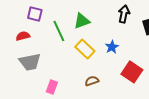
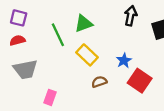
purple square: (35, 14) -> (19, 18), moved
blue star: (112, 47) -> (124, 60), moved
brown semicircle: (92, 81) -> (99, 82), moved

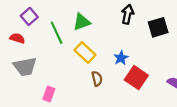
purple square: (19, 18) -> (29, 16), moved, turned 35
red semicircle: (17, 40) -> (17, 38), turned 32
brown semicircle: (99, 82) -> (97, 79), turned 96

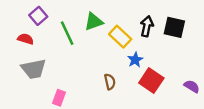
black arrow: (128, 14) -> (147, 26), moved
black square: (158, 27) -> (174, 27), turned 30
yellow rectangle: (85, 52) -> (120, 37), moved

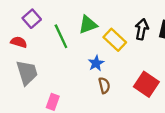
blue star: (135, 60) -> (96, 63), moved
gray trapezoid: (34, 69) -> (27, 73), turned -96

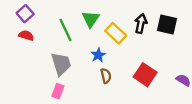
purple square: (32, 19) -> (25, 14), moved
green triangle: (88, 25) -> (91, 19), turned -36
gray trapezoid: (27, 73) -> (61, 64), moved

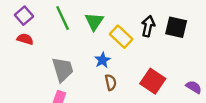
green line: (65, 30) -> (63, 18), moved

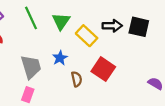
black arrow: (148, 26) -> (112, 26), turned 78
blue star: (102, 60) -> (60, 58), moved
red square: (153, 81) -> (103, 69), moved

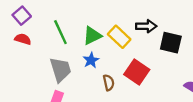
green line: (31, 18) -> (60, 32), moved
green triangle: (61, 21) -> (92, 36), moved, turned 30
black square: (139, 27) -> (171, 43), moved

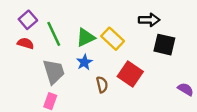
purple square: (22, 16) -> (28, 20), moved
black arrow: (146, 26) -> (149, 20), moved
red semicircle: (23, 39) -> (26, 43), moved

